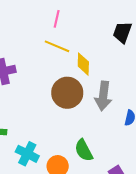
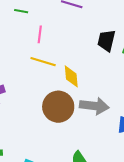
gray arrow: (103, 96) -> (94, 106), turned -84

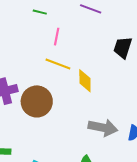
gray arrow: (94, 106) -> (103, 128), moved
brown circle: (58, 107) -> (37, 101), moved

